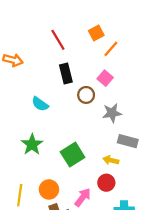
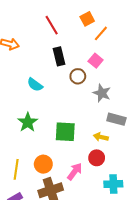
gray star: (112, 113) -> (102, 93), turned 30
green square: (73, 155) -> (65, 132), turned 35

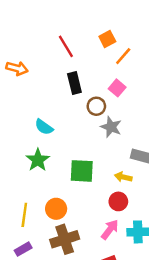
cyan semicircle: (35, 85) -> (44, 127), moved
gray star: (102, 93) -> (111, 127), moved
pink arrow: (75, 171) -> (110, 230), moved

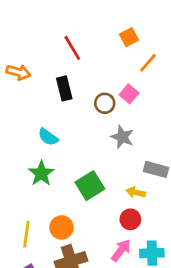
orange square: (107, 39) -> (129, 37), moved
orange line: (123, 56) -> (148, 63), moved
black rectangle: (74, 83) -> (64, 88), moved
brown circle: (96, 106) -> (105, 103), moved
green square: (82, 171) -> (90, 186), turned -35

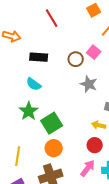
black rectangle: (64, 88) -> (39, 57), moved, turned -72
green square: (90, 186) -> (52, 123), moved
orange circle: (62, 227) -> (54, 148), moved

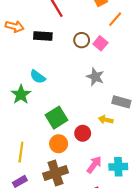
black rectangle: (39, 57) -> (43, 36), moved
brown circle: (76, 59) -> (82, 40), moved
green star: (29, 111) -> (21, 95), moved
red circle: (95, 145) -> (83, 133), moved

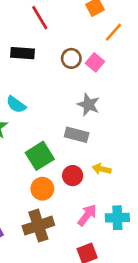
gray rectangle: (121, 102) -> (77, 135), moved
yellow arrow: (106, 120) -> (102, 169), moved

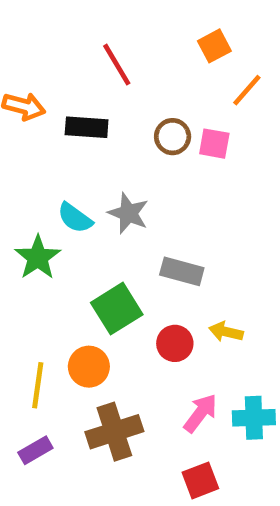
pink square: (95, 62) -> (214, 144), turned -30
gray star: (88, 104) -> (128, 213), moved
orange circle: (42, 189) -> (89, 367), moved

